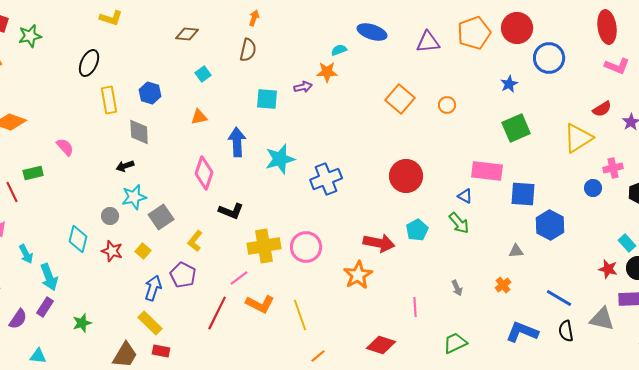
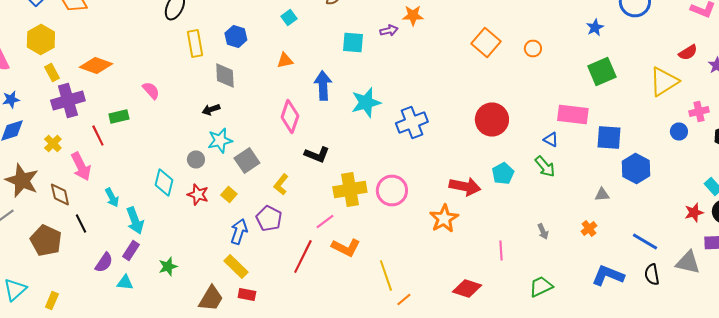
red star: (608, 269) -> (694, 212), turned -30
yellow line: (300, 315) -> (386, 276), moved
cyan triangle: (38, 356) -> (125, 282), moved

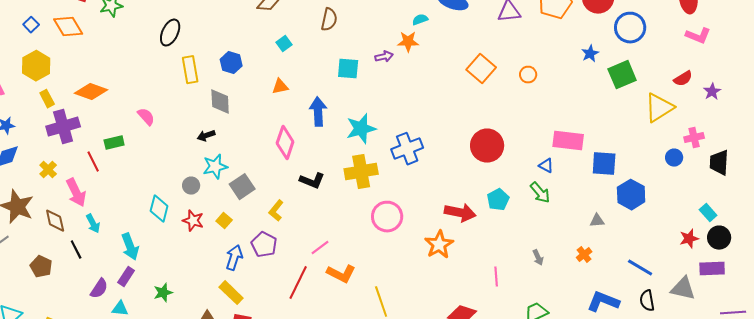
green square: (602, 72) -> (622, 75), moved
yellow cross: (350, 190) -> (361, 172), moved
cyan arrow: (112, 198) -> (93, 224), moved
brown pentagon: (46, 240) -> (41, 267), size x0.7

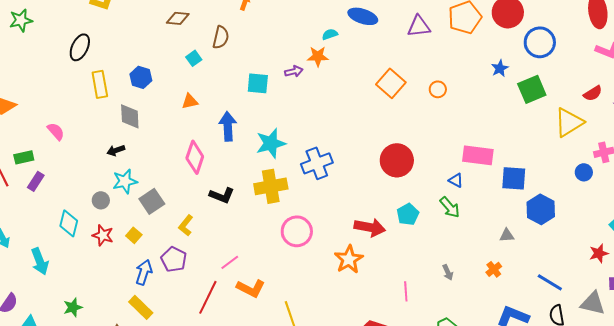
brown semicircle: (329, 20) -> (221, 37), moved
purple rectangle: (126, 277) -> (36, 181), moved

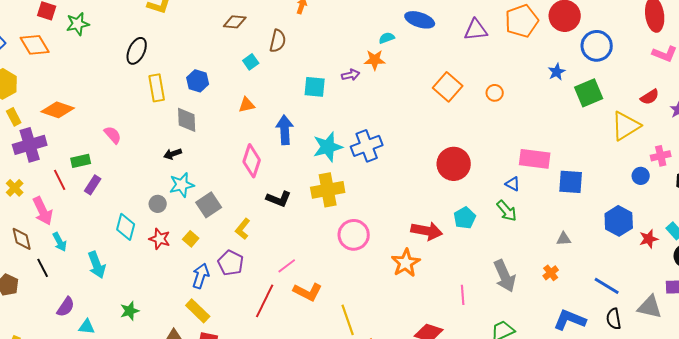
blue cross: (317, 163) -> (367, 146), moved
blue hexagon: (541, 209) -> (619, 221), moved
red star: (599, 253) -> (649, 239), moved
gray arrow: (448, 272) -> (505, 276), size x2.0

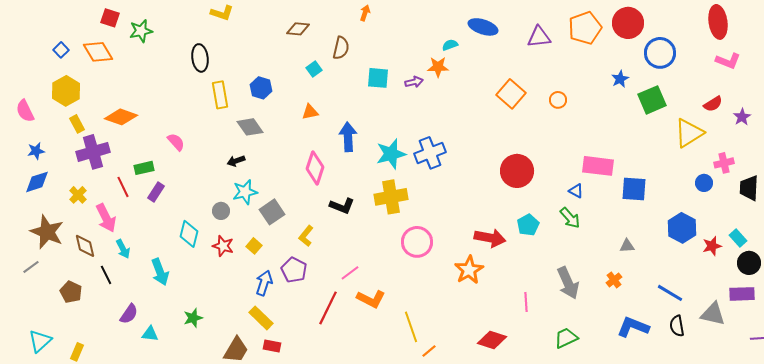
black ellipse: (137, 51) -> (200, 58), turned -32
cyan square: (315, 87) -> (378, 78), moved
gray diamond: (187, 120) -> (250, 127), turned -32

